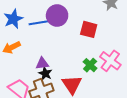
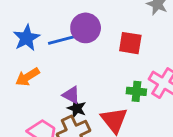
purple triangle: (42, 63) -> (71, 95), turned 40
green cross: (90, 65) -> (136, 91), turned -32

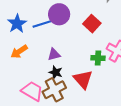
red square: (130, 43) -> (92, 24), turned 36
purple triangle: (71, 95) -> (54, 54), moved, turned -40

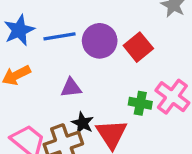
purple circle: (59, 14) -> (100, 41), moved
black star: (56, 72) -> (83, 123), moved

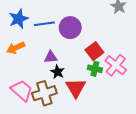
red square: (138, 47) -> (94, 51), moved
black star: (83, 123) -> (57, 72), moved

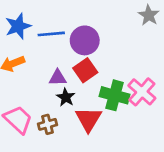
red square: (94, 51) -> (85, 70), moved
green cross: (95, 69) -> (115, 95), size x1.5
brown cross: (44, 93) -> (48, 124), size x0.6

